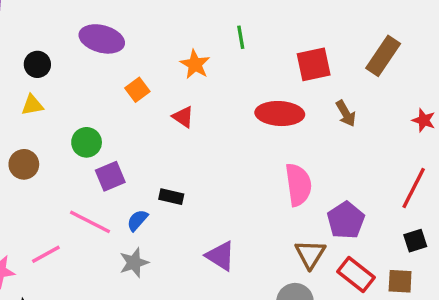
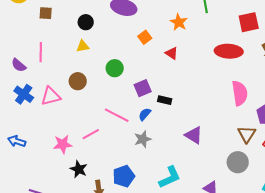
purple square: (110, 176) -> (143, 88), moved

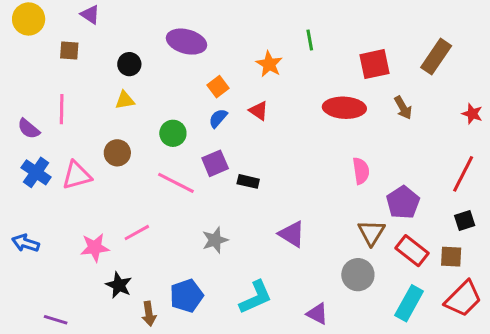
pink semicircle: (240, 93) -> (361, 171), size x0.7
blue semicircle: (145, 114) -> (218, 118), moved
pink line: (117, 115) -> (176, 183), moved

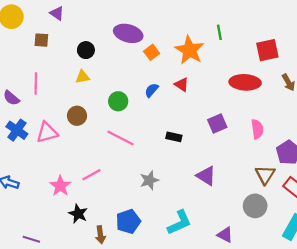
orange star: (269, 64) -> (189, 50), size x1.5
orange square: (218, 87) -> (152, 52), moved
purple square: (215, 163) -> (217, 124), moved
pink star: (95, 248) -> (60, 186), turned -30

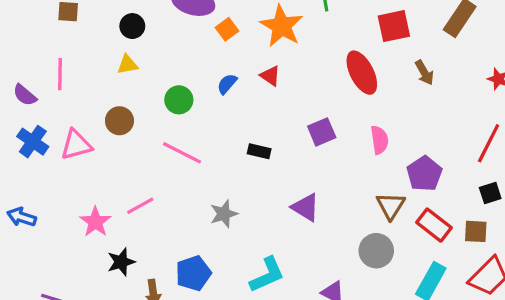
red ellipse: (245, 82) -> (362, 73), turned 60
black star: (78, 214) -> (121, 262), turned 30

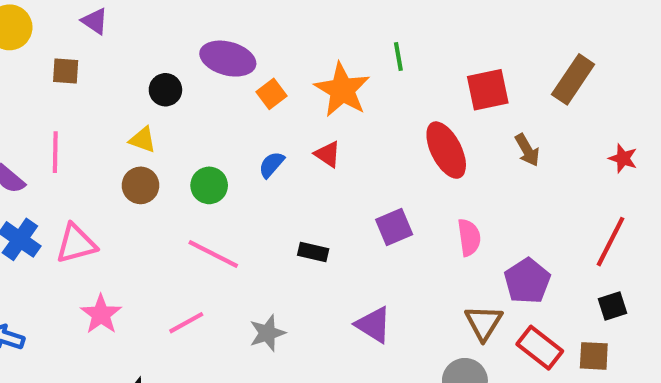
black circle: (132, 26) -> (165, 90), moved
yellow triangle: (127, 65) -> (143, 140), turned 30
brown circle: (119, 121) -> (140, 185), moved
pink line: (140, 206) -> (186, 323), moved
pink star: (95, 222) -> (101, 314), moved

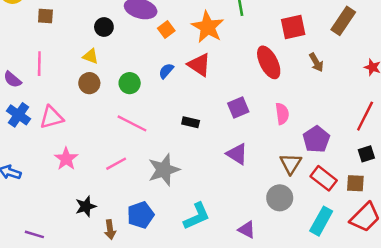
red triangle: (328, 154) -> (199, 65), size x1.5
purple triangle: (373, 325) -> (237, 154), moved
gray star: (267, 333) -> (164, 170), size x1.5

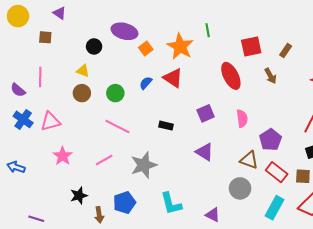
brown rectangle: (343, 21) -> (286, 51), moved, size x0.6
brown triangle: (291, 164) -> (249, 160), turned -42
cyan L-shape: (197, 216) -> (171, 204), turned 100

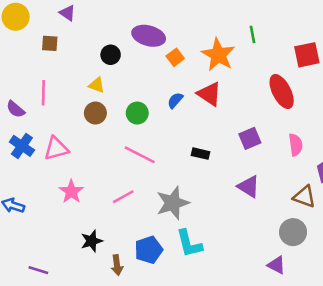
cyan L-shape: (171, 204) -> (189, 244), moved
purple triangle: (213, 215) -> (277, 265), moved

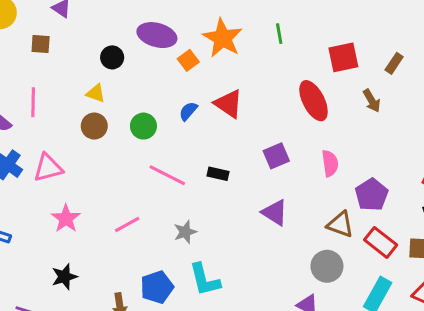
orange star: (218, 55) -> (223, 38), moved
pink line: (140, 155) -> (167, 175), moved
gray star: (173, 203) -> (185, 232), size x0.6
black star: (92, 241) -> (64, 277), moved

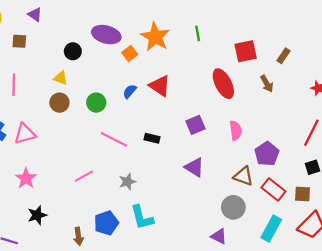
pink star: (66, 219) -> (26, 178), moved

